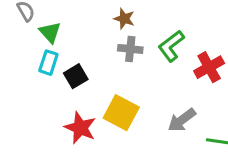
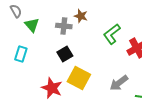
gray cross: (130, 49) -> (64, 26), moved
cyan rectangle: (48, 63) -> (21, 54), moved
black square: (76, 76) -> (65, 54), moved

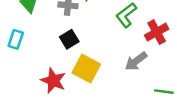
gray arrow: (119, 83) -> (136, 61), moved

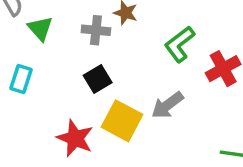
gray arrow: (136, 61) -> (167, 105), moved

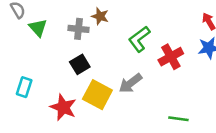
cyan rectangle: (21, 79) -> (24, 87), moved

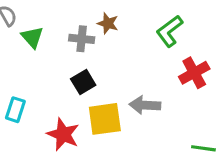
green L-shape: (139, 39) -> (170, 31), moved
gray arrow: (130, 83) -> (145, 105), turned 40
yellow square: (97, 95) -> (105, 119), turned -36

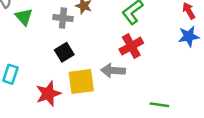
red cross: (194, 73) -> (131, 46), moved
red star: (63, 134) -> (48, 94), turned 30

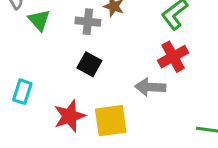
black square: (64, 52) -> (89, 64), turned -30
yellow square: (81, 82) -> (111, 121), moved

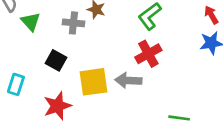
black square: (89, 64) -> (56, 60), moved
yellow square: (111, 121) -> (94, 82), moved

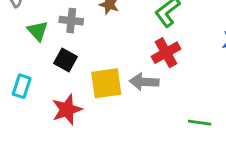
green triangle: (31, 22) -> (38, 31), moved
gray cross: (73, 23) -> (71, 21), moved

